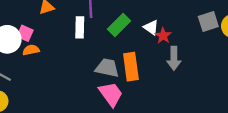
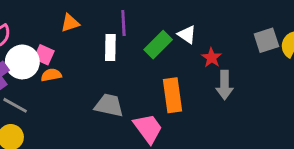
white triangle: (151, 27) -> (187, 35), moved
gray trapezoid: (107, 68) -> (109, 105), moved

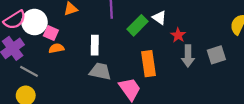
gray square: (266, 40) -> (216, 55), moved
white rectangle: (110, 48) -> (95, 45), moved
white circle: (22, 62) -> (34, 22), moved

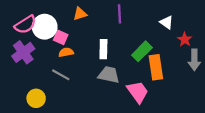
green rectangle: (138, 25) -> (142, 51), moved
gray line: (29, 71) -> (61, 75), moved

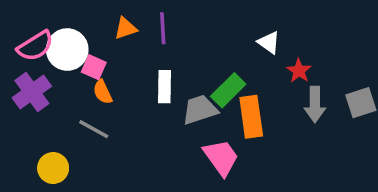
purple line: (120, 14) -> (163, 28), moved
orange semicircle: (66, 52) -> (103, 92), turned -104
gray trapezoid: (109, 75) -> (200, 110), moved, turned -30

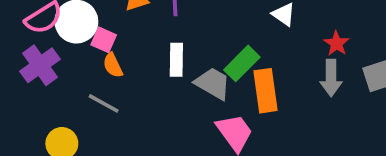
red star: (299, 71) -> (336, 43), moved
gray trapezoid: (200, 110) -> (213, 83), turned 48

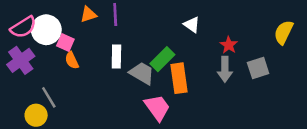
gray line: (104, 103) -> (49, 97), moved, turned 30

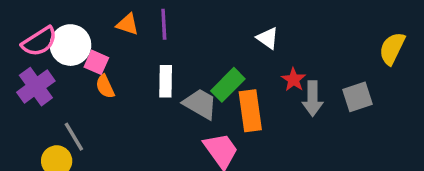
orange triangle: (88, 14) -> (128, 24), turned 36
red star: (229, 45) -> (294, 80), moved

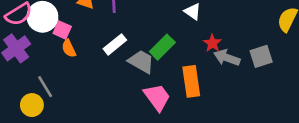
white rectangle: (166, 81) -> (115, 44), turned 50
gray arrow: (313, 99) -> (227, 58), turned 110
orange rectangle: (250, 111) -> (191, 81), moved

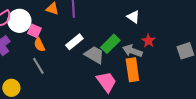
gray arrow: (227, 58) -> (132, 51), moved
gray line: (45, 87) -> (38, 66), moved

